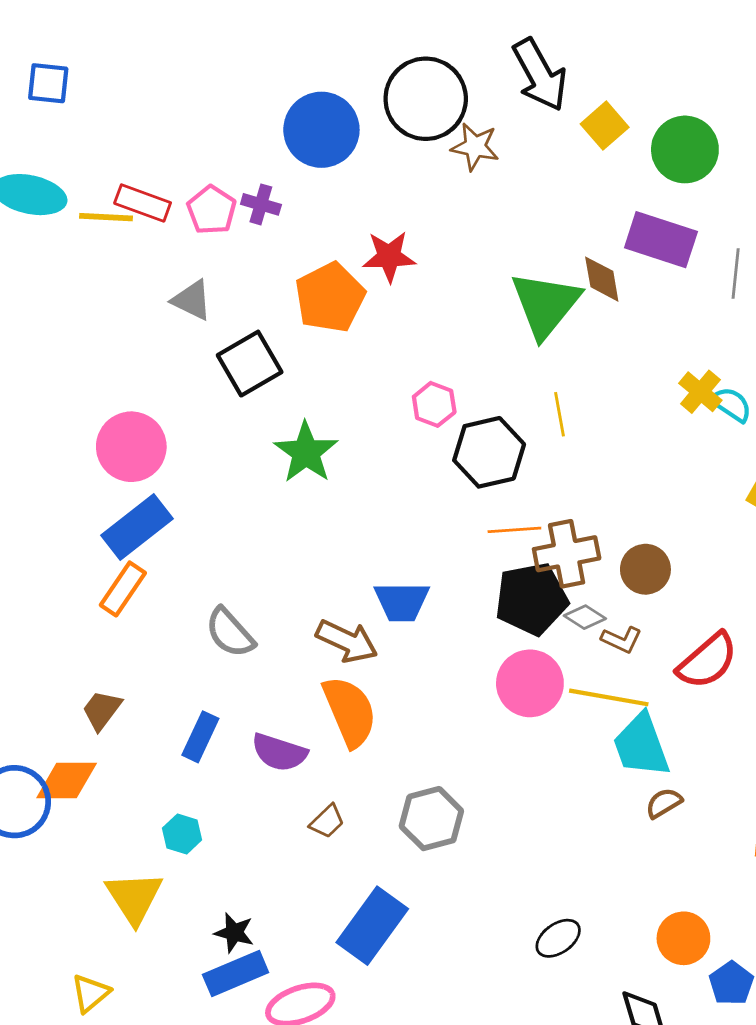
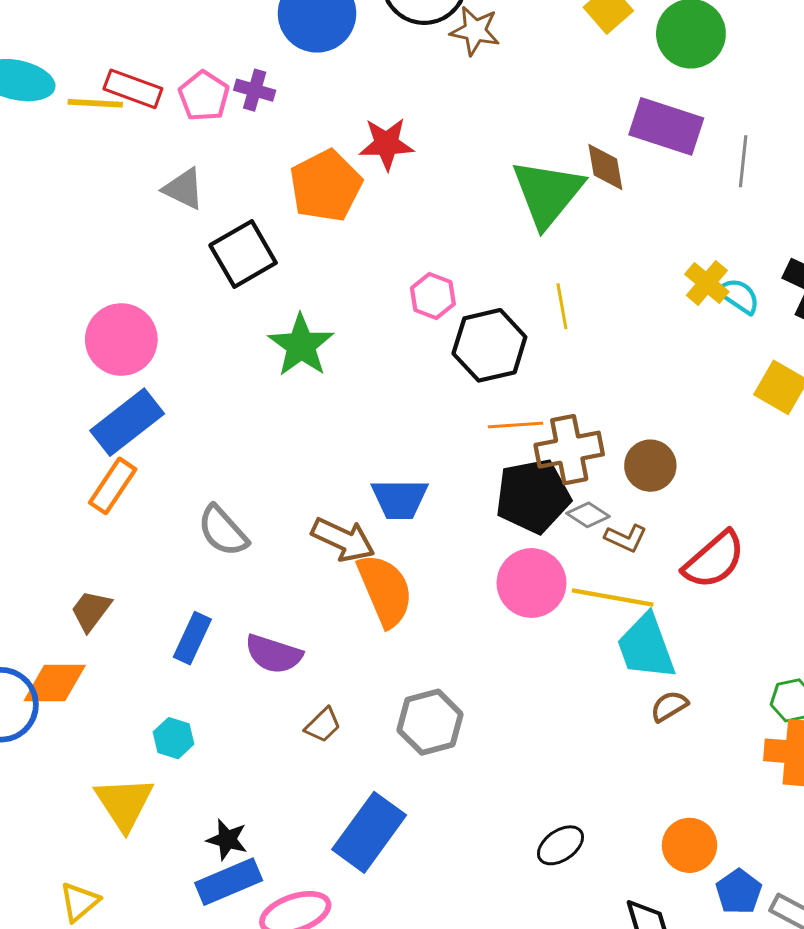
orange semicircle: (350, 712) -> (385, 590), moved

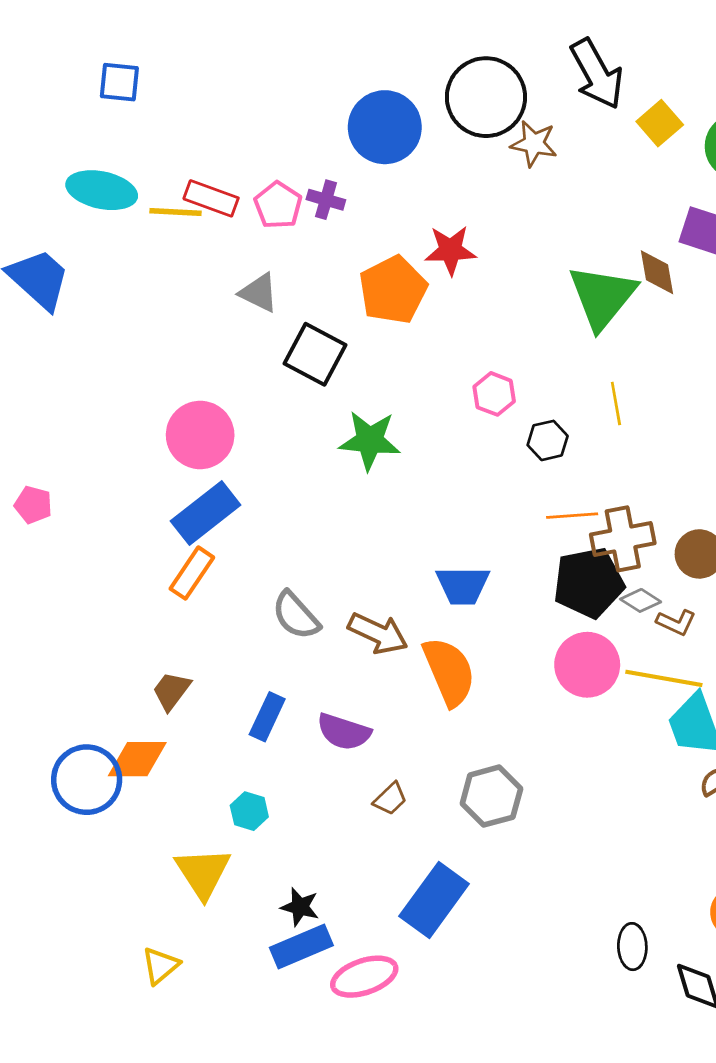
black square: (243, 254) -> (315, 354), turned -32
green star: (301, 345) -> (370, 440), turned -30
black hexagon: (489, 345) -> (548, 440), size x0.6
brown arrow: (343, 540) -> (378, 633), moved
black ellipse: (560, 845) -> (632, 947), moved, turned -57

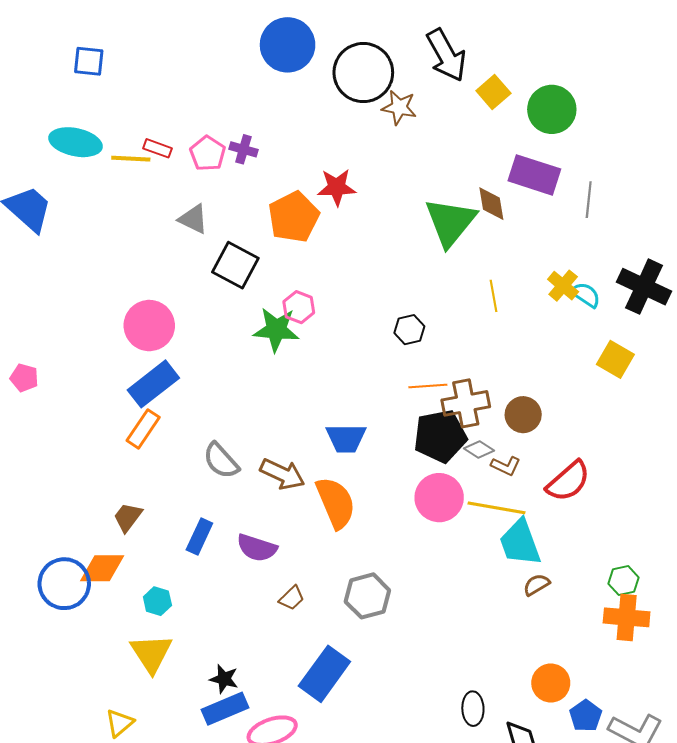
blue circle: (385, 127) -> (288, 45), moved
red rectangle: (211, 198) -> (157, 148), size x0.7
pink hexagon: (494, 394) -> (299, 307), moved
yellow line: (616, 404) -> (493, 296), moved
cyan hexagon: (249, 811) -> (157, 601), moved

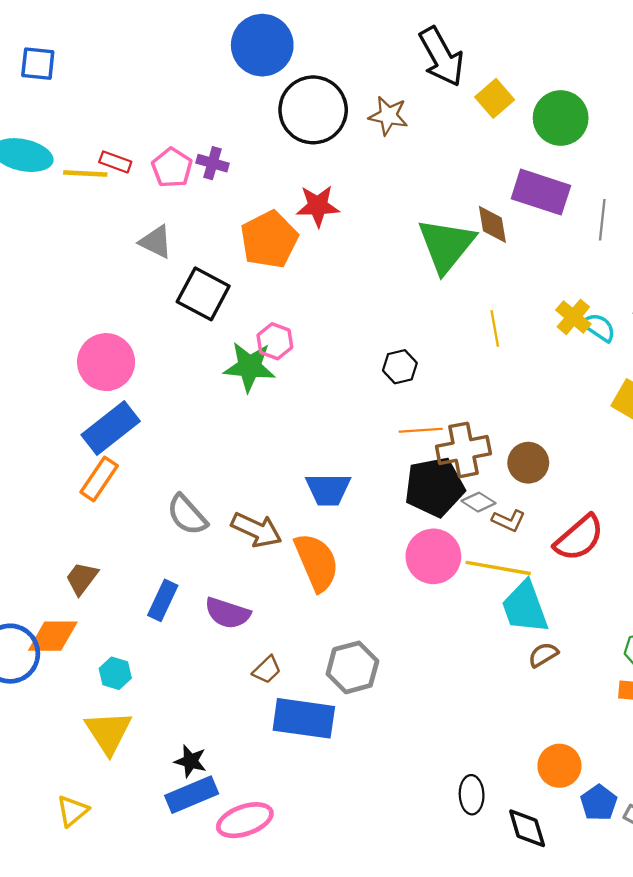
black circle: (363, 73) -> (313, 110), moved
blue rectangle: (324, 674) -> (304, 718), moved, turned 62

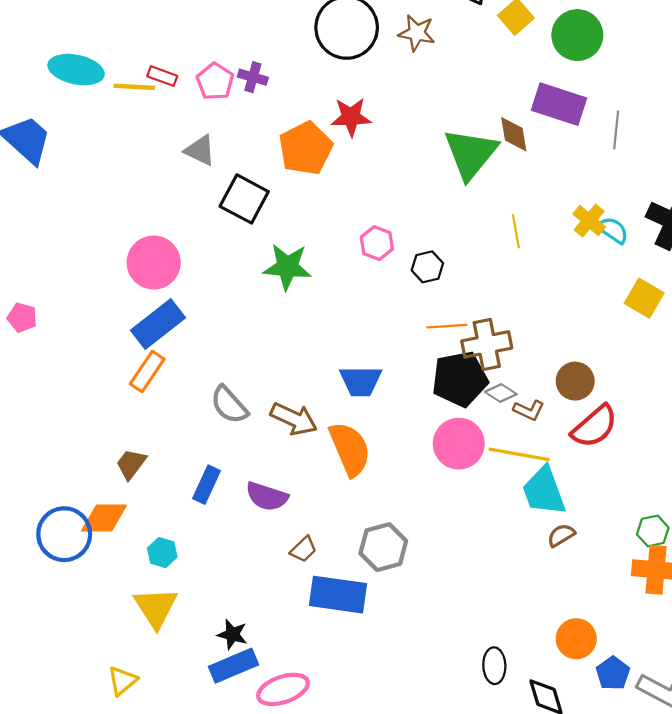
pink hexagon: (275, 341) -> (377, 243), moved
brown circle: (528, 463) -> (575, 381), moved

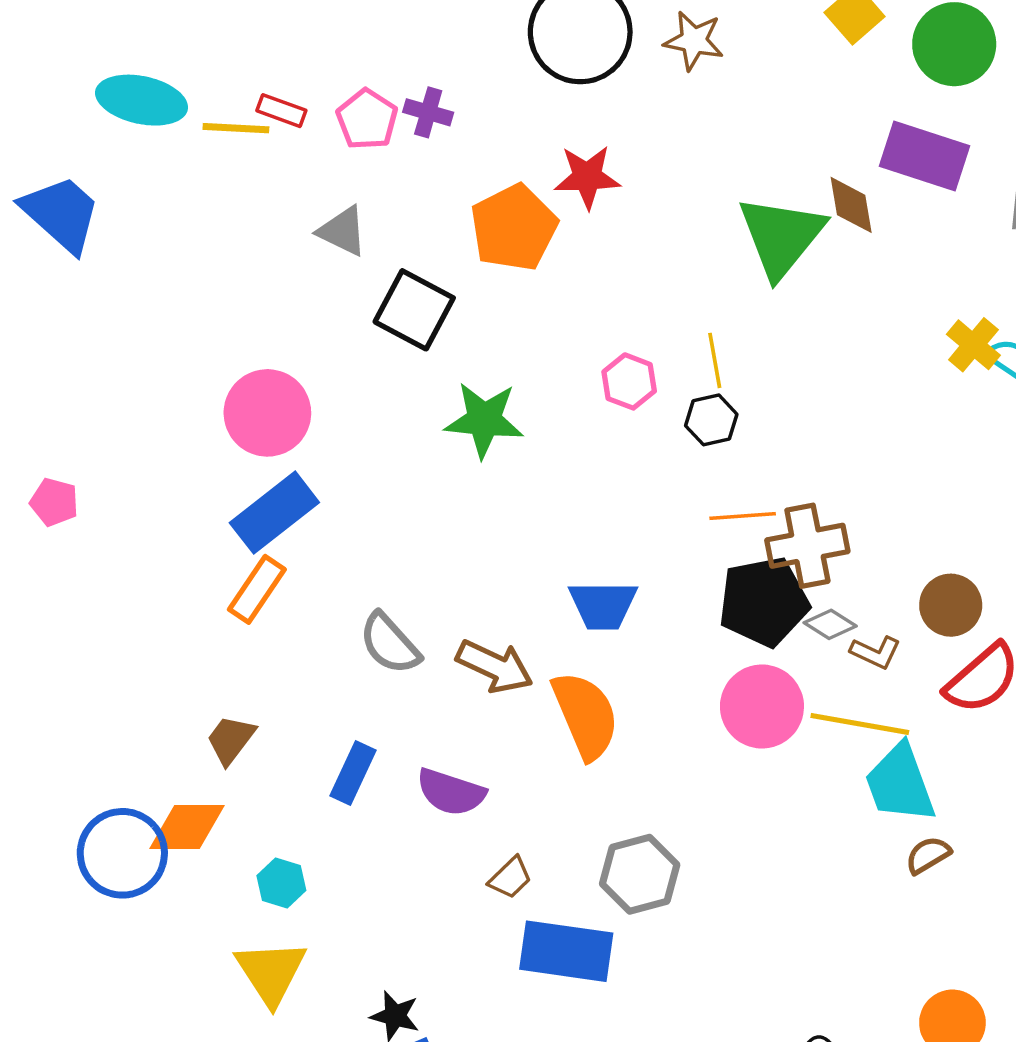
yellow line: (516, 231) -> (715, 360), moved

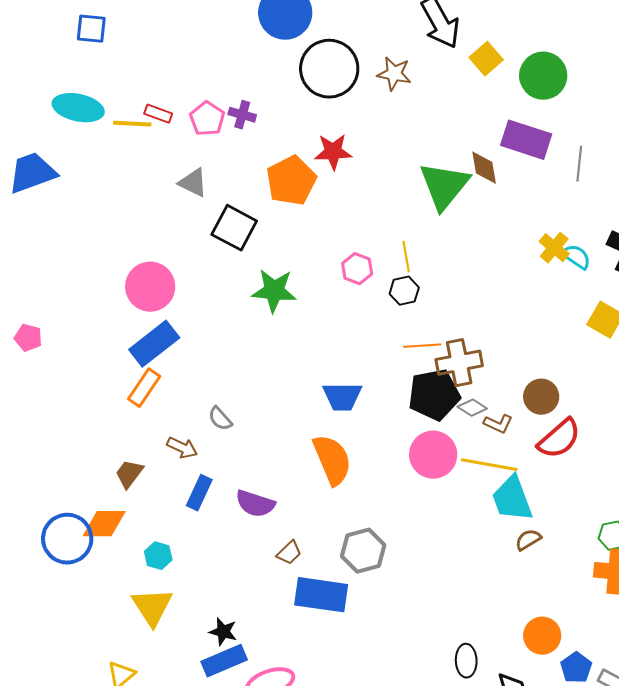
blue trapezoid: (61, 214) -> (32, 173), turned -62
gray semicircle: (390, 644) -> (220, 419), size x0.7
brown arrow: (495, 666) -> (182, 448), moved, size x0.7

